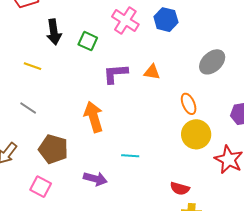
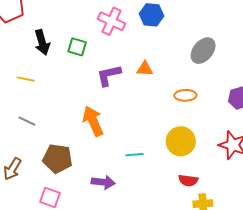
orange ellipse: (189, 104) -> (185, 95), turned -60
yellow circle: (196, 134) -> (181, 141), moved

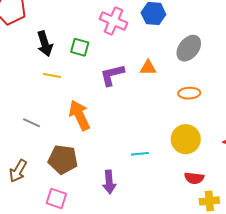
gray ellipse: (203, 51) -> (189, 48), moved
yellow line: (26, 79) -> (52, 76), moved
orange arrow: (93, 121) -> (79, 115), moved
purple arrow: (103, 182) -> (109, 182), turned 80

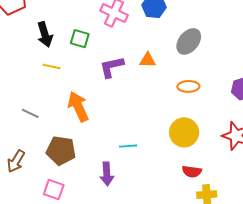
cyan line: (140, 154) -> (128, 146), moved

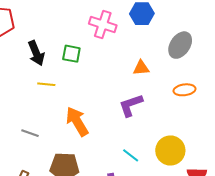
purple L-shape: (112, 67) -> (131, 105), moved
yellow circle: (184, 132) -> (170, 151), moved
cyan line: (128, 146) -> (131, 155), turned 48

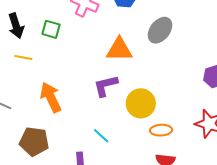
orange triangle: (141, 68) -> (119, 50), size x1.6
orange ellipse: (185, 90) -> (161, 130), moved
yellow circle: (170, 151) -> (141, 103), moved

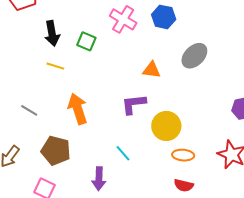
orange triangle: (119, 50) -> (152, 70), size x0.7

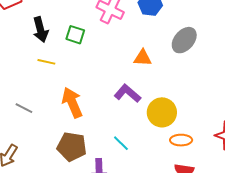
purple L-shape: (134, 104) -> (127, 93), turned 52
brown pentagon: (56, 151) -> (72, 147), moved

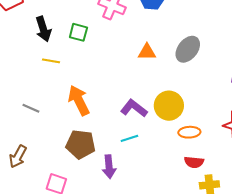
gray ellipse: (184, 40) -> (188, 49), moved
purple L-shape: (127, 93) -> (134, 108), moved
cyan line: (121, 143) -> (129, 138), turned -60

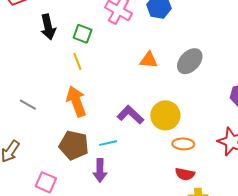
yellow line: (51, 61) -> (77, 61), moved, turned 54
cyan line: (129, 138) -> (108, 143), moved

